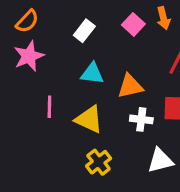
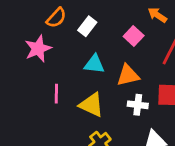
orange arrow: (163, 18) -> (157, 15), turned 138
orange semicircle: (27, 21) -> (56, 18), moved
pink square: (133, 24) -> (134, 36), moved

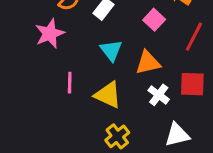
cyan triangle: (94, 64) -> (111, 50), turned 45
white cross: (138, 105) -> (159, 95), turned 30

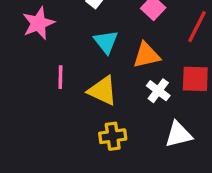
yellow cross: (117, 136) -> (113, 136), turned 30

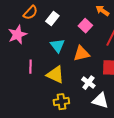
white cross: (158, 91) -> (88, 83), moved
white triangle: (178, 134) -> (100, 101), turned 30

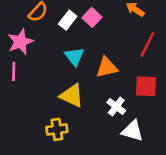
pink square: (85, 26) -> (92, 17), moved
pink line: (30, 67) -> (14, 71), moved
yellow cross: (61, 102) -> (57, 129), moved

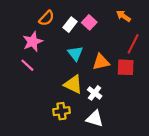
pink line: (14, 71) -> (27, 65), turned -48
red square: (146, 86) -> (126, 67), moved
white cross: (116, 106) -> (95, 93), moved
white triangle: (132, 131) -> (95, 119), moved

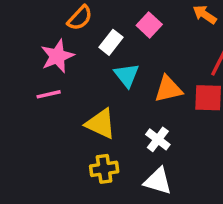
white rectangle: (70, 25) -> (111, 42), moved
pink line: (27, 65) -> (49, 94), turned -56
yellow triangle: (73, 84) -> (101, 124), moved

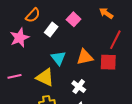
cyan triangle: (127, 75) -> (58, 58), moved
pink line: (49, 94) -> (14, 76), moved

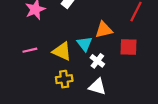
cyan triangle: (58, 58) -> (85, 44), moved
red square: (108, 62) -> (128, 47), moved

